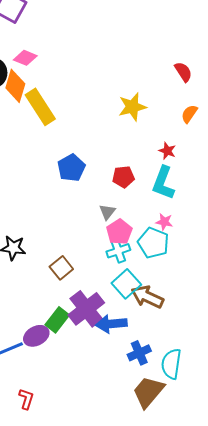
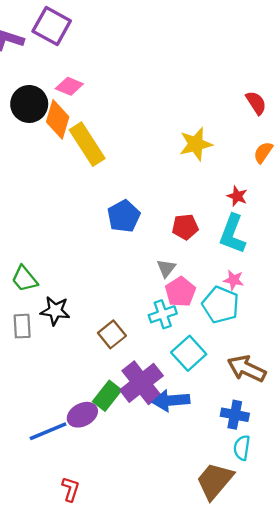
cyan cross: (118, 251) -> (163, 314), moved
brown arrow: (147, 297) -> (247, 369), moved
blue cross: (139, 353) -> (235, 415), moved, turned 35
cyan semicircle: (171, 364) -> (242, 448), size x0.7

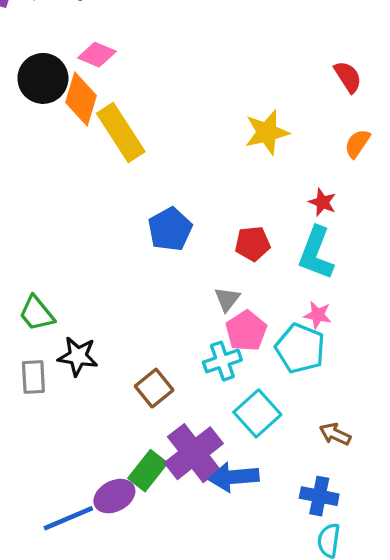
brown arrow: (247, 369) -> (335, 434), size x0.6

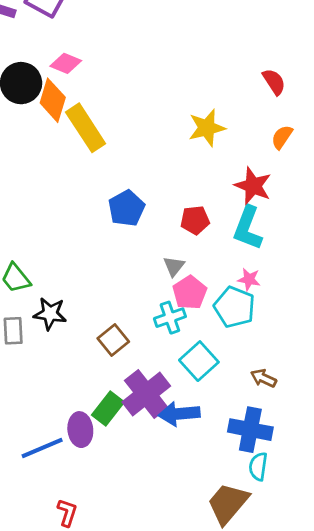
red star: (322, 202) -> (253, 186), size x1.6
purple ellipse: (114, 496) -> (80, 430), turned -68
blue cross: (319, 496) -> (250, 430), size x1.4

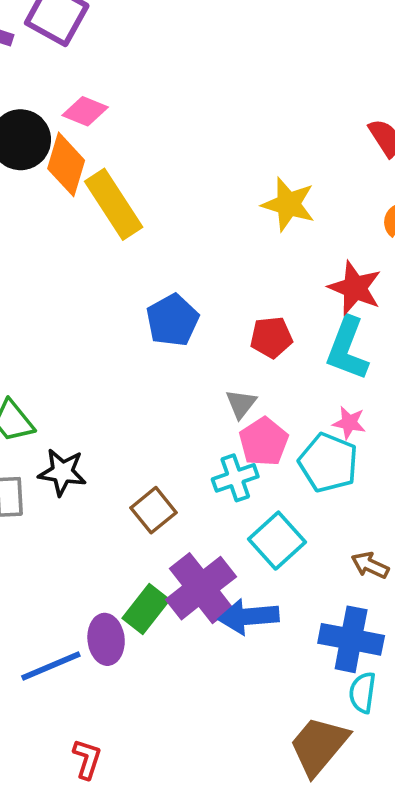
yellow star: (207, 128) -> (288, 204), turned 30

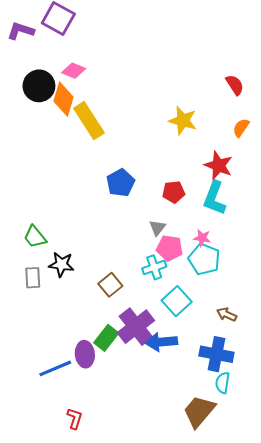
pink star: (349, 423) -> (202, 238), moved
pink pentagon: (264, 442) -> (170, 248), turned -30

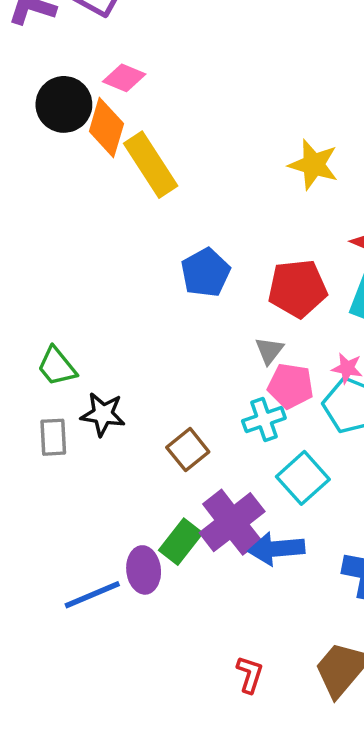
red pentagon: (174, 192) -> (298, 289), size x1.5
red L-shape: (75, 418) -> (250, 674), moved

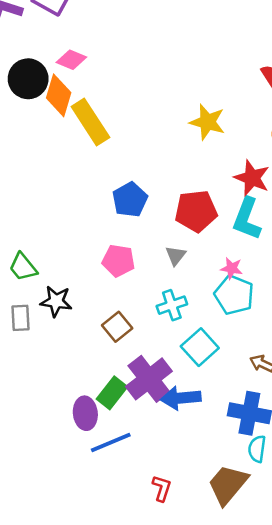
pink pentagon: (290, 386) -> (118, 261), moved
blue line: (92, 595) -> (111, 442), moved

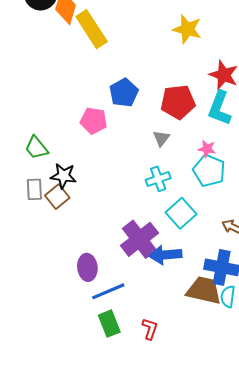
pink pentagon: (118, 261) -> (94, 121), moved
brown square: (117, 327) -> (57, 197), moved
green rectangle: (112, 393) -> (109, 324), moved, turned -60
brown trapezoid: (228, 484) -> (204, 290), moved, turned 63

